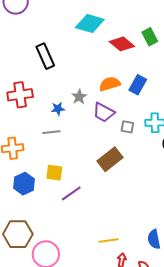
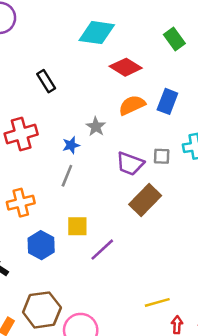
red diamond: (122, 44) -> (126, 67), moved
black rectangle: (45, 56) -> (46, 81), size x0.7
purple trapezoid: (104, 112) -> (130, 164), moved
gray line: (51, 132) -> (67, 176), turned -54

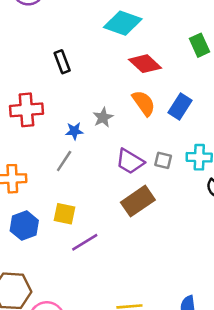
orange semicircle: (132, 105) -> (144, 103), turned 68

